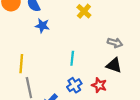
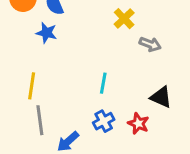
blue star: (42, 26) -> (47, 33), moved
gray arrow: (115, 43) -> (150, 44), moved

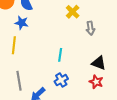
gray arrow: (150, 44) -> (90, 28), turned 64
yellow line: (32, 86) -> (14, 45), moved
red star: (138, 123) -> (96, 82), moved

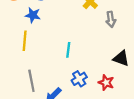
cyan line: (60, 55) -> (68, 50), moved
red star: (96, 82) -> (106, 83), moved

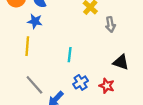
gray line: (31, 81) -> (34, 85), turned -30

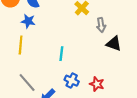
black triangle: (121, 62) -> (114, 44), moved
blue cross: (81, 82) -> (72, 81), turned -32

